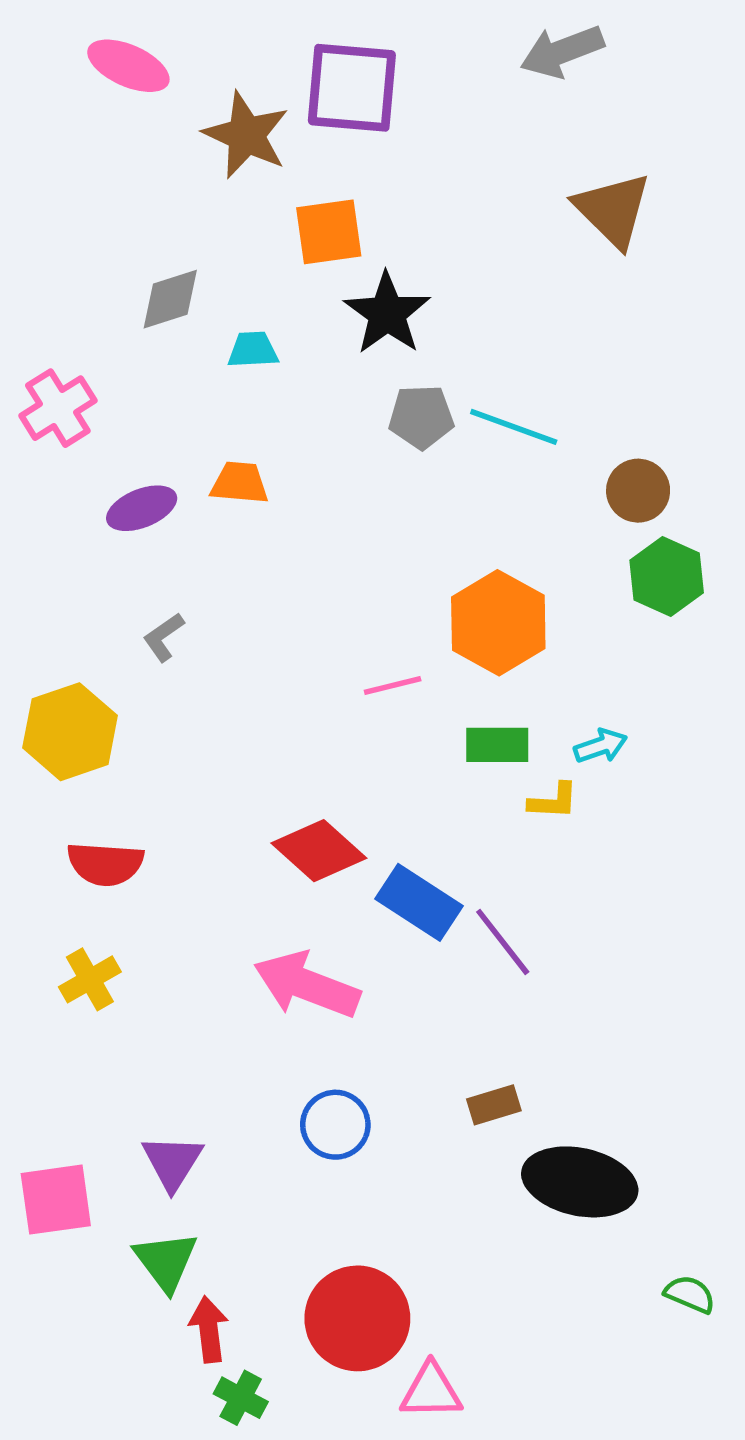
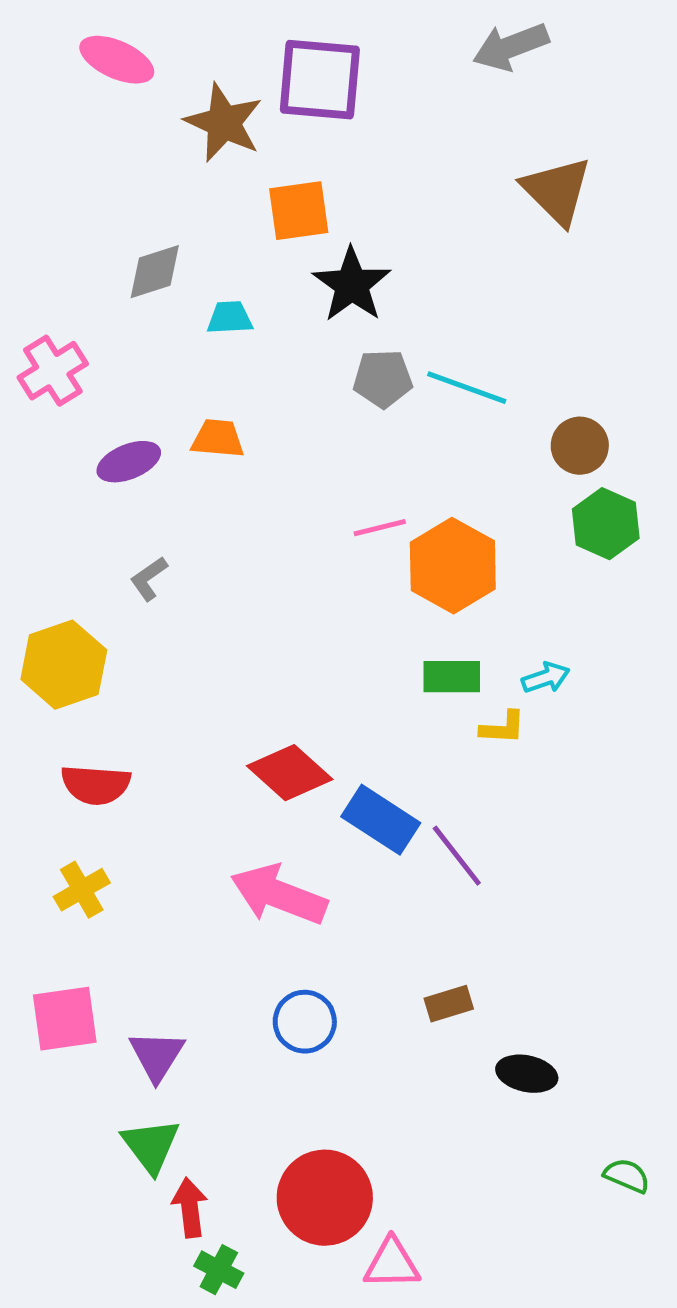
pink line: (393, 685) -> (380, 528), moved
black ellipse: (580, 1182) -> (527, 1074), size x0.6
pink square: (56, 1200) -> (65, 1019), moved

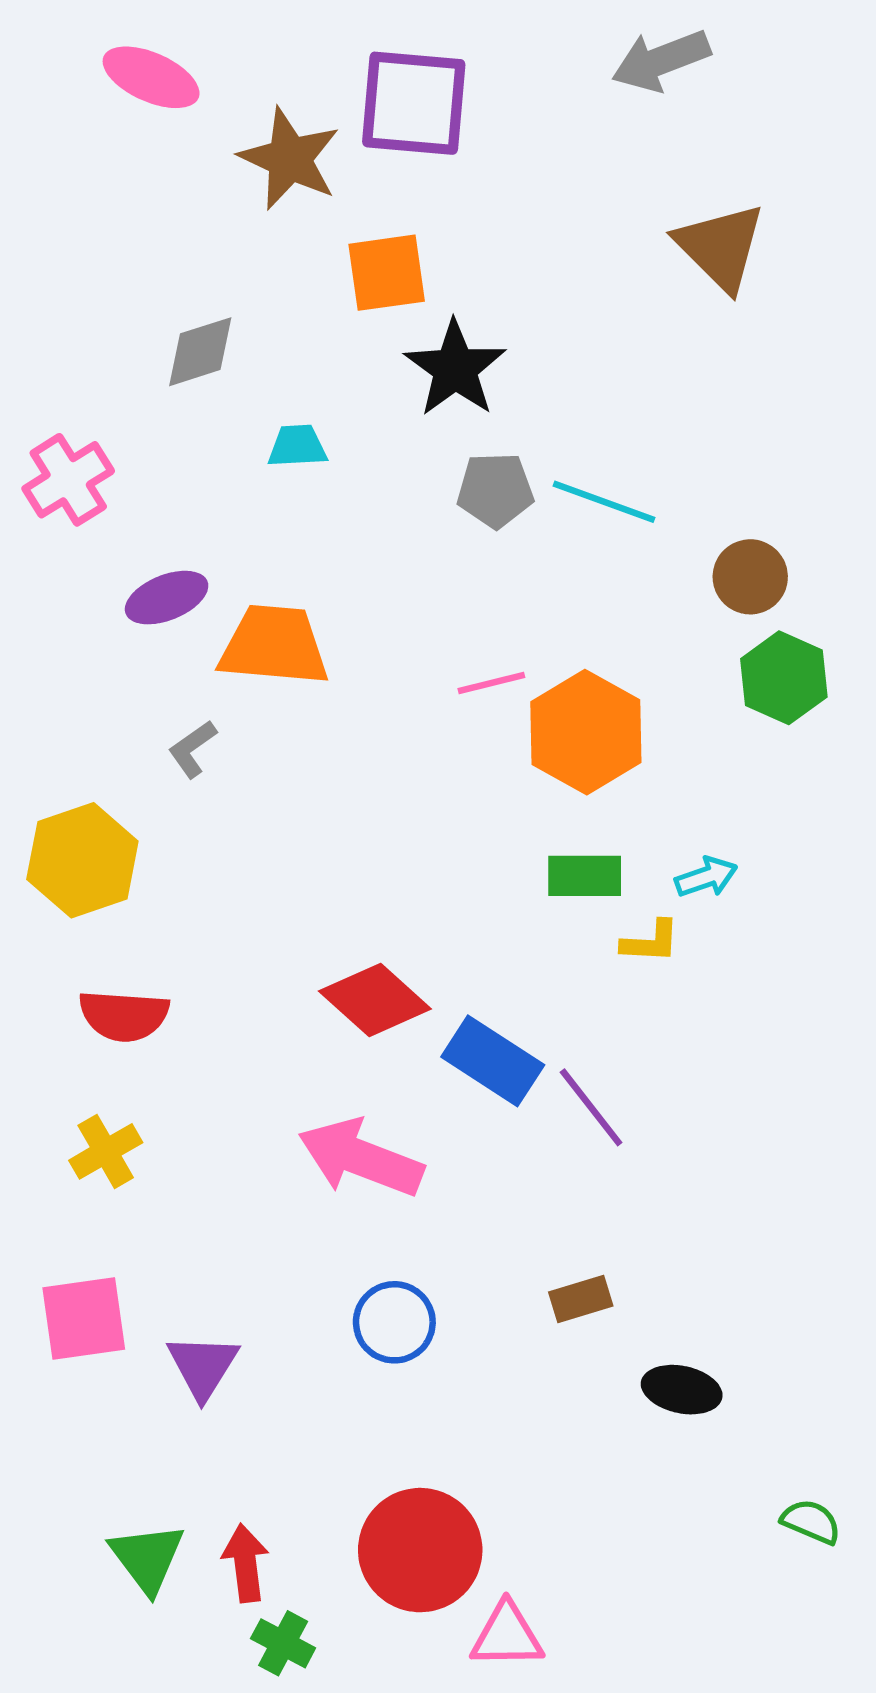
cyan trapezoid: (230, 318) -> (297, 446), moved
orange trapezoid: (218, 439) -> (274, 645), moved, size x1.6
green triangle: (151, 1146) -> (147, 1558), moved

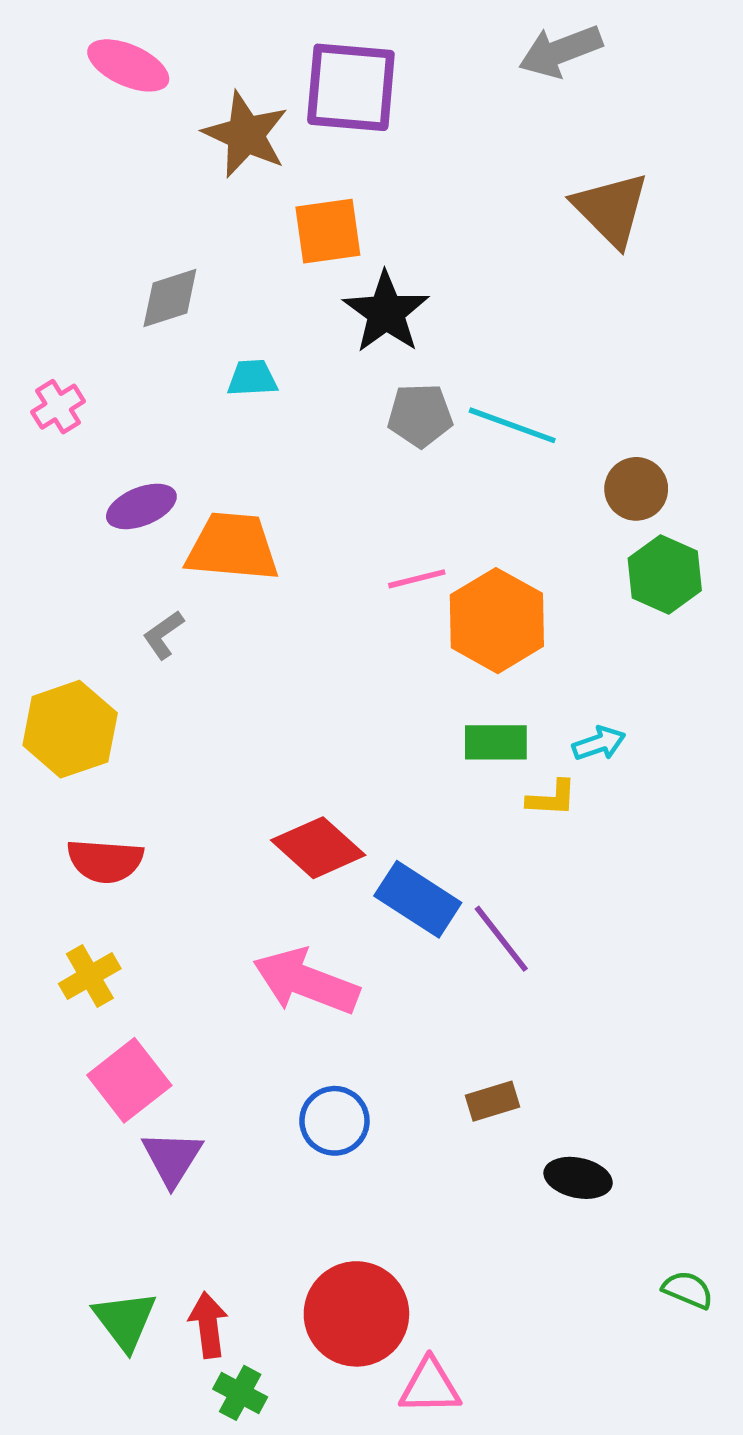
pink cross: (68, 480) -> (58, 407), size x0.7
pink square: (84, 1318) -> (129, 1080), moved, turned -30

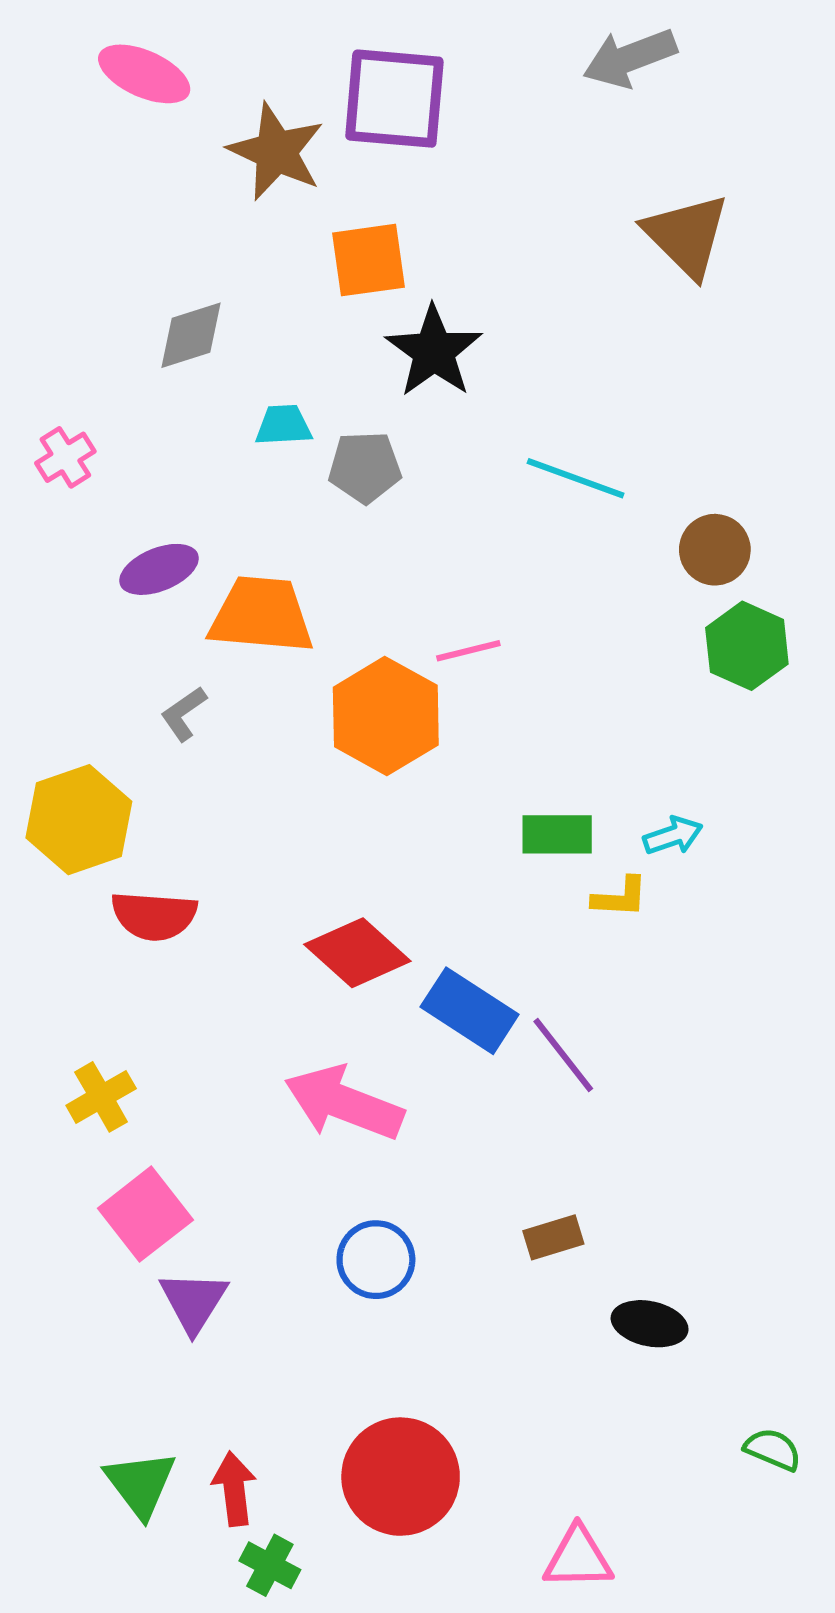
gray pentagon: (420, 415) -> (365, 467), moved
orange hexagon: (497, 621) -> (386, 716), moved
red semicircle: (105, 861) -> (154, 916), moved
pink triangle: (430, 1386) -> (578, 1558), moved

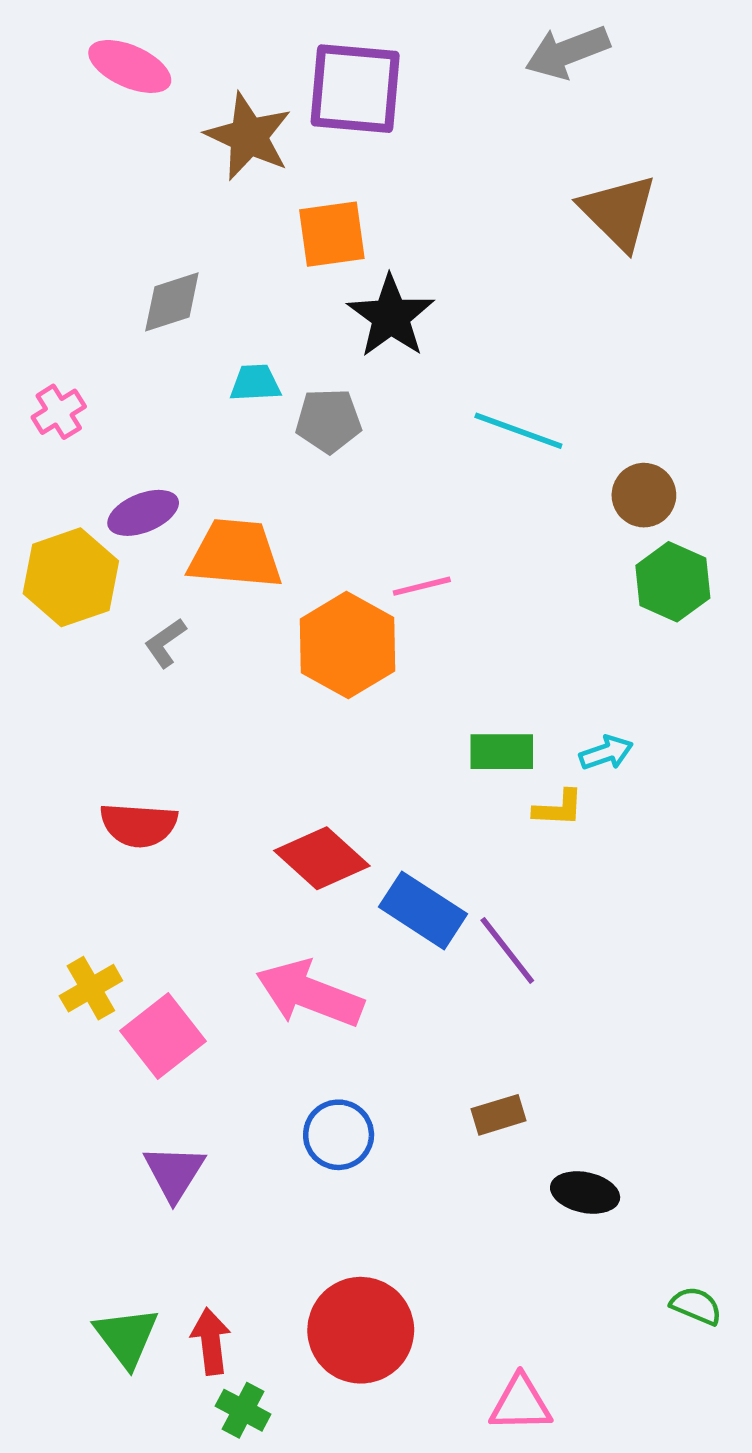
yellow hexagon: (79, 820) -> (71, 577), moved
pink square: (145, 1214) -> (163, 1036), moved

